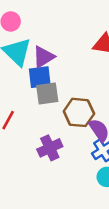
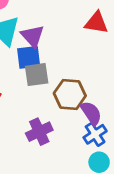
purple triangle: (44, 57) -> (33, 36), turned -40

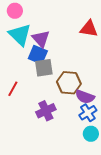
blue square: (29, 57) -> (38, 55), turned 30
purple semicircle: (91, 113) -> (85, 97), turned 144

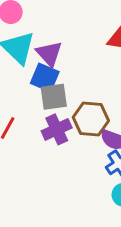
purple cross: (46, 111) -> (57, 129), moved

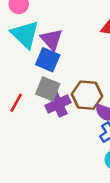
gray square: (54, 97) -> (48, 89), moved, turned 30

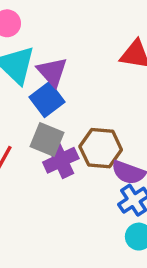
blue square: (48, 60) -> (47, 100), turned 30

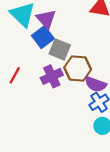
gray square: (47, 139) -> (60, 49), moved

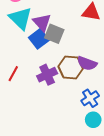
gray square: (60, 49) -> (54, 34), moved
purple semicircle: (96, 84) -> (87, 63), moved

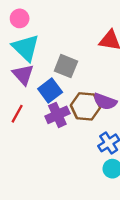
purple triangle: (42, 22) -> (23, 75), moved
blue square: (39, 39) -> (50, 90), moved

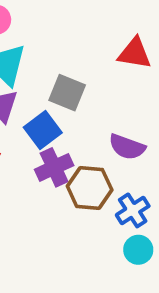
brown hexagon: (85, 106) -> (90, 188), moved

